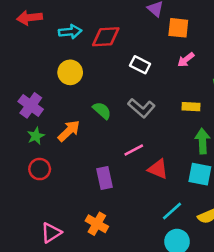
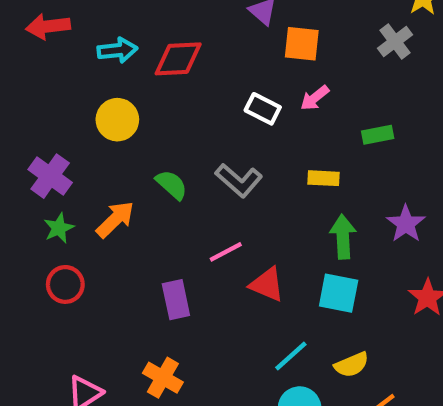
white rectangle: (140, 65) -> (263, 109), moved

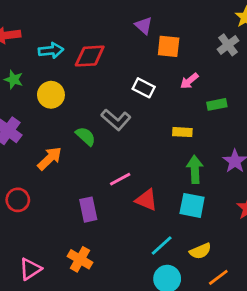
pink arrow: (315, 98) -> (189, 81), moved
gray L-shape: (239, 180) -> (116, 120), moved
green star: (59, 228) -> (14, 80), moved, turned -30

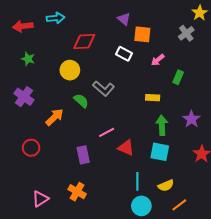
cyan arrow: (51, 50) -> (56, 18), moved
white rectangle: (144, 88) -> (124, 54), moved
yellow circle: (51, 95) -> (70, 70), moved
green rectangle: (217, 104) -> (178, 77), turned -56
cyan line: (162, 246) -> (137, 181), turned -48

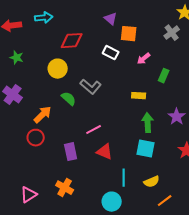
red circle: (31, 148) -> (36, 138), moved
red triangle: (126, 148) -> (105, 152), moved
cyan circle: (141, 206) -> (112, 202), moved

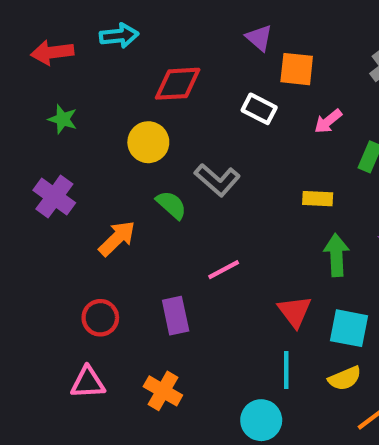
red circle: (36, 138) -> (100, 318), moved
cyan square: (146, 149) -> (349, 328), moved
red triangle: (105, 152) -> (295, 311), moved, turned 30
pink triangle: (29, 195) -> (88, 383), moved, turned 30

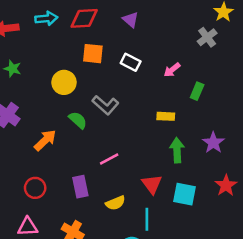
orange square: (297, 69) -> (93, 54), moved
red diamond: (178, 84) -> (84, 18), moved
yellow semicircle: (345, 378) -> (115, 203), moved

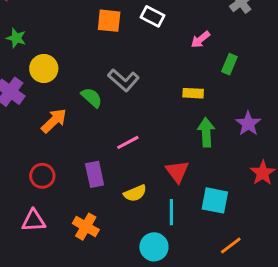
white rectangle: (131, 62) -> (153, 16), moved
yellow circle: (64, 82) -> (44, 69), moved
cyan square: (185, 194) -> (215, 200), moved

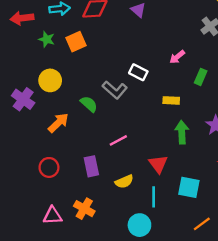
white rectangle: (153, 16) -> (138, 72), moved
orange square: (109, 21) -> (76, 42), moved, turned -30
green star: (16, 38) -> (47, 39), moved
pink triangle: (34, 221) -> (53, 216), moved

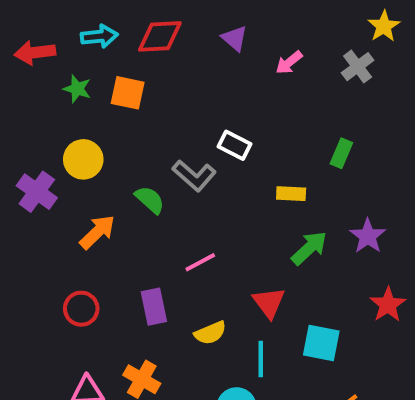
orange square: (76, 42) -> (128, 93), turned 36
pink arrow: (177, 57) -> (289, 63), moved
green arrow: (182, 132) -> (309, 248), turned 50

